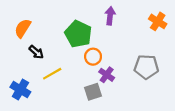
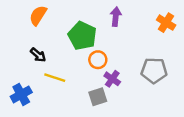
orange semicircle: (23, 28) -> (38, 15), moved
yellow line: (52, 74) -> (55, 78), turned 48
blue cross: (20, 90) -> (21, 94), turned 30

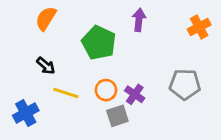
orange cross: (166, 23) -> (199, 27), turned 30
orange circle: (98, 60) -> (106, 90), moved

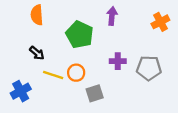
orange semicircle: (46, 18) -> (37, 15), turned -36
orange circle: (106, 90) -> (76, 73), moved
purple cross: (135, 94) -> (118, 61), moved, turned -35

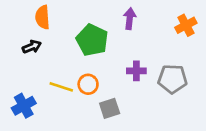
black arrow: (37, 53) -> (32, 47), moved, turned -63

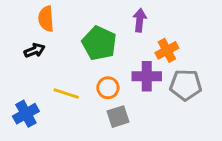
orange cross: (186, 25) -> (167, 50), moved
purple cross: (136, 71) -> (147, 76), size x1.4
orange circle: (88, 84) -> (108, 88), moved

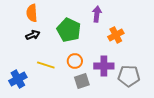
black arrow: (35, 50) -> (33, 35), moved
purple cross: (147, 76) -> (104, 66), moved
gray pentagon: (186, 85) -> (129, 76), moved

